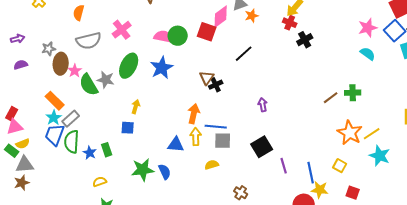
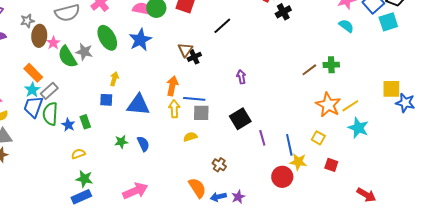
green ellipse: (129, 66) -> (107, 38), turned -55
blue triangle: (176, 145) -> (138, 105), moved, size x1.4
green star: (143, 170) -> (121, 142), size x0.6

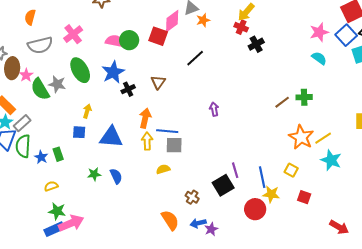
black cross: (194, 57) -> (128, 89), moved
black square: (240, 119) -> (223, 185), moved
pink arrow: (135, 191) -> (71, 223), moved
blue arrow: (218, 197) -> (198, 223), moved

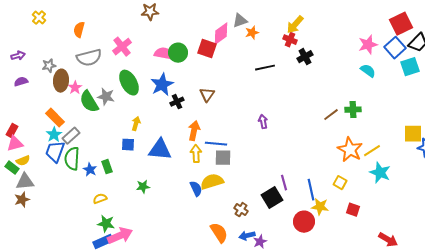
black line: (195, 58) -> (265, 68), moved, turned 30
yellow semicircle: (163, 169) -> (212, 182), size x1.6
blue semicircle: (116, 176) -> (196, 189), moved

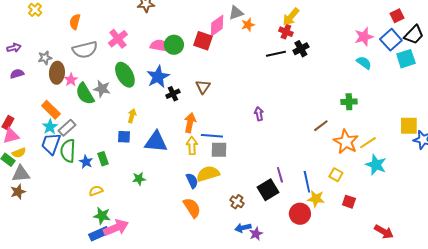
red square: (401, 24) -> (397, 16), size x0.6
black line: (265, 68) -> (276, 54), moved
brown line: (331, 115) -> (321, 126), moved
orange semicircle: (219, 233) -> (192, 208), moved

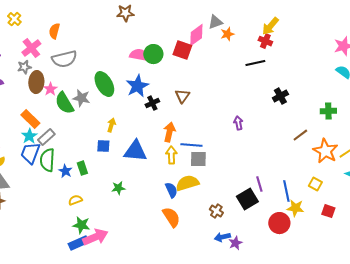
pink cross: (118, 39) -> (31, 48), moved
black cross: (301, 49) -> (280, 96), moved

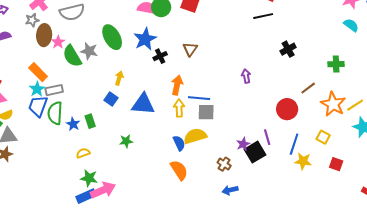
gray rectangle: (46, 137) -> (54, 90), turned 30
blue square: (103, 146) -> (111, 99), turned 32
blue line: (286, 191) -> (294, 144), turned 30
red circle: (279, 223) -> (287, 109), moved
purple star: (235, 243) -> (243, 144), moved

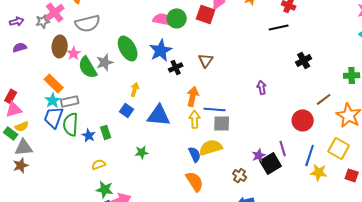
gray star: (32, 20) -> (43, 21), moved
gray star: (89, 51) -> (105, 62), turned -30
yellow square: (323, 137) -> (339, 148), size x1.5

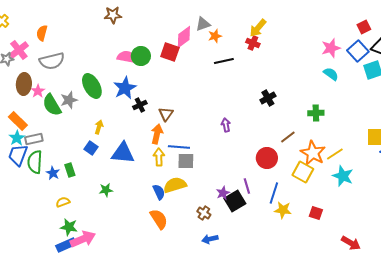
black line: (279, 27) -> (224, 61), moved
brown triangle: (206, 60) -> (166, 114), moved
yellow square: (339, 148) -> (303, 172), moved

